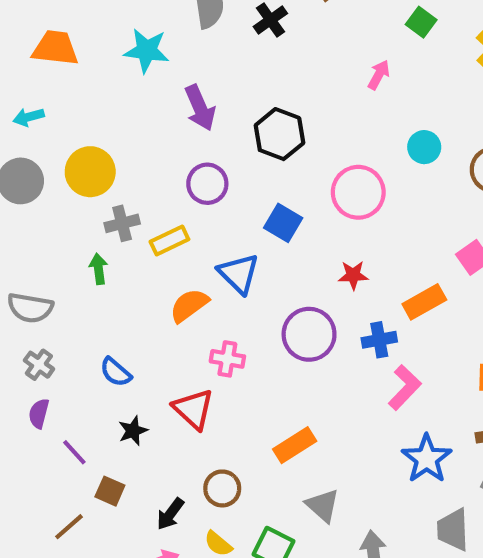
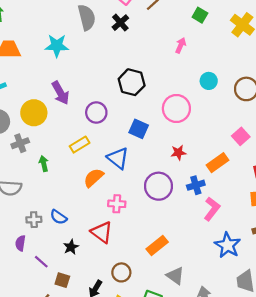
purple arrow: (200, 108) -> (60, 93), moved
gray cross: (122, 223) -> (20, 143), moved
gray cross: (39, 365) -> (34, 220), moved, turned -32

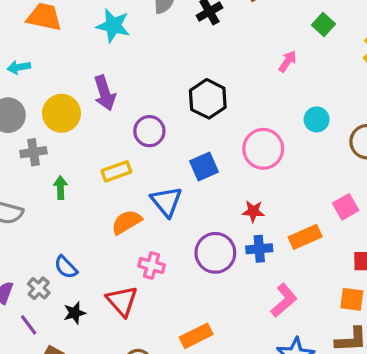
blue square: (139, 129) -> (204, 167), turned 30
blue cross: (196, 185) -> (259, 249), moved
gray cross: (34, 220) -> (39, 288), moved, turned 32

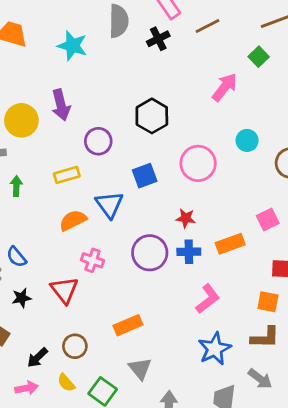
pink arrow: (288, 61) -> (225, 87), size x1.5

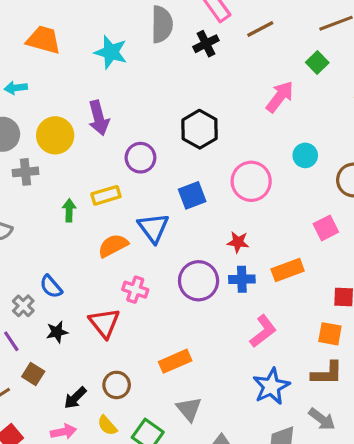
green arrow: (16, 186) -> (69, 210), moved
pink square: (268, 219) -> (326, 228), moved

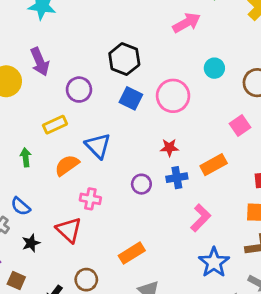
pink arrow: (280, 97) -> (187, 23), turned 32
blue square: (192, 195) -> (131, 98), moved, turned -35
green arrow: (69, 210) -> (26, 157), moved
purple circle: (199, 281) -> (141, 184), size x0.6

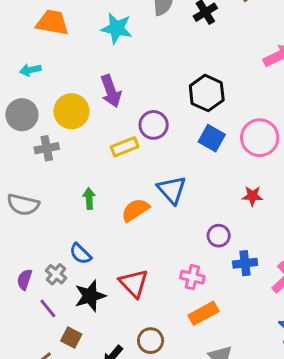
yellow rectangle: (55, 125) -> (125, 147), moved
blue cross: (177, 178) -> (245, 263), moved
pink cross: (90, 199) -> (192, 277), moved
black star: (31, 243) -> (90, 296), size x1.5

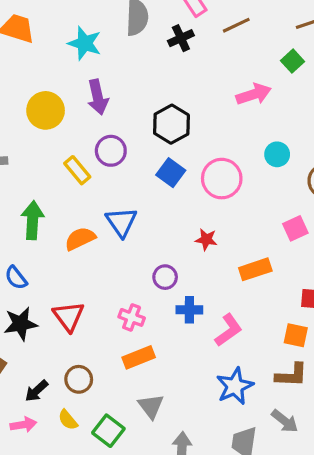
purple arrow: (111, 91) -> (98, 97), moved
yellow circle: (71, 111) -> (46, 110), moved
yellow rectangle: (125, 147) -> (77, 170), turned 65
green arrow: (89, 198) -> (33, 220), size x1.6

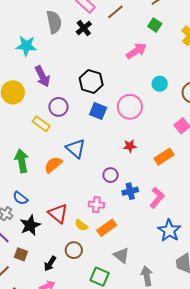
yellow semicircle: (68, 420) -> (81, 225), moved

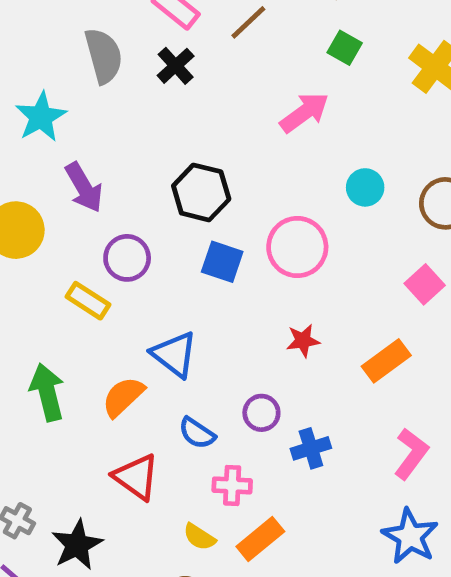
cyan star: (26, 46) -> (41, 117), turned -30
blue semicircle: (20, 198) -> (197, 433), moved
pink L-shape: (157, 198) -> (411, 454), moved
red triangle: (58, 213) -> (136, 477), moved

